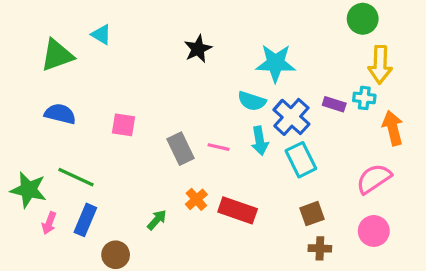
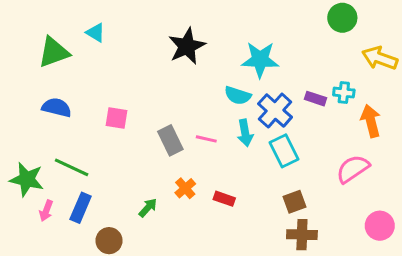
black star: (198, 49) -> (187, 46), size x1.4
yellow arrow: (380, 65) -> (380, 58), moved, turned 108
red rectangle: (238, 210) -> (224, 199), size x0.6
pink circle: (374, 231) -> (380, 226), moved
brown cross: (320, 248) -> (302, 235), size x1.4

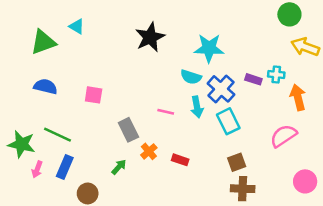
green circle: (342, 18) -> (289, 14), moved
gray rectangle: (170, 140) -> (128, 130), moved

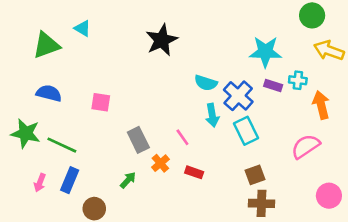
cyan star: (209, 48) -> (265, 52), moved
pink line: (166, 112) -> (182, 137), moved, turned 42
green star: (22, 144) -> (26, 133), moved

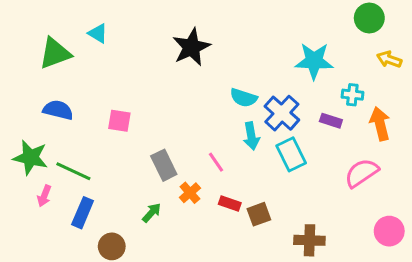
yellow arrow: (329, 50) -> (389, 59), size x0.7
purple rectangle: (273, 85) -> (331, 121), moved
brown square: (255, 175) -> (259, 214), moved
pink arrow: (40, 183) -> (44, 196), moved

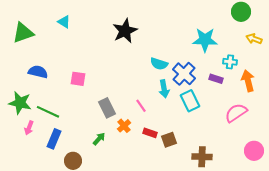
green triangle: (55, 53) -> (23, 33), moved

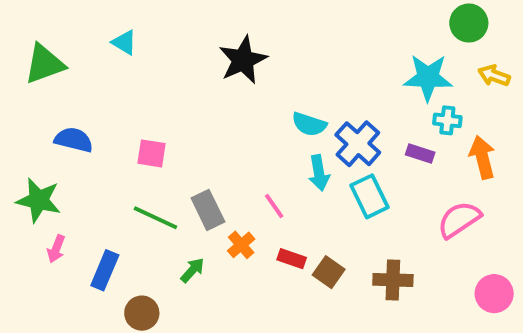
cyan star: (205, 40) -> (428, 78), moved
green line: (48, 112) -> (155, 218), moved
brown square: (169, 140) -> (329, 272), turned -35
brown cross: (202, 157) -> (393, 280), moved

